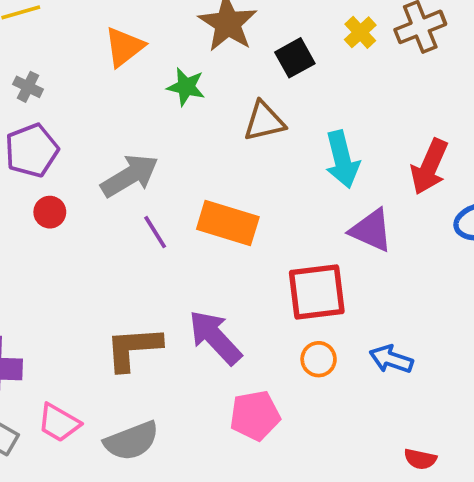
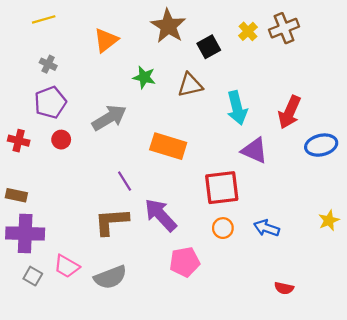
green star: (186, 87) -> (144, 77), moved
purple line: (155, 232) -> (125, 181), moved

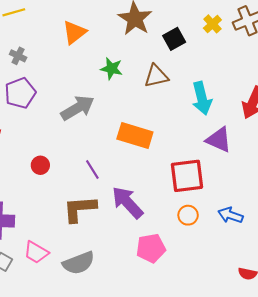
red circle: (61, 140) -> (40, 165), moved

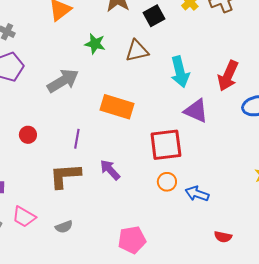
purple line: (92, 170) -> (77, 139), turned 42
purple arrow: (127, 202) -> (110, 170), size x0.7
blue arrow: (231, 215) -> (197, 194), moved
pink pentagon: (151, 248) -> (132, 240), moved
gray semicircle: (79, 263) -> (64, 227), size x0.6

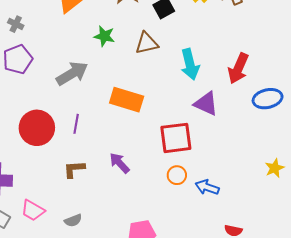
red circle: (28, 135) -> (37, 128), size x2.0
purple line: (77, 139) -> (76, 124), moved
brown L-shape: (65, 176) -> (74, 169), size x0.7

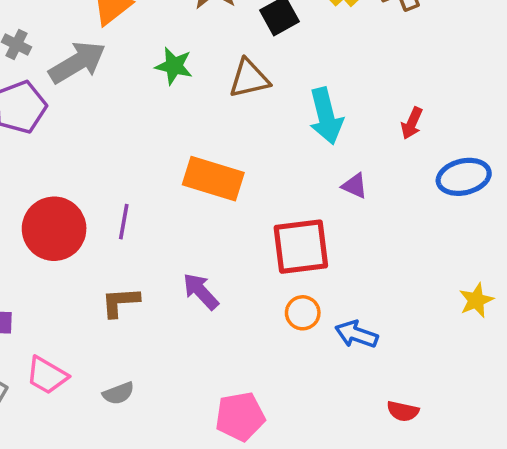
red arrow: (238, 68) -> (412, 123), size x0.6
gray arrow: (72, 73) -> (77, 62), moved
purple triangle: (206, 104) -> (355, 186), size x0.6

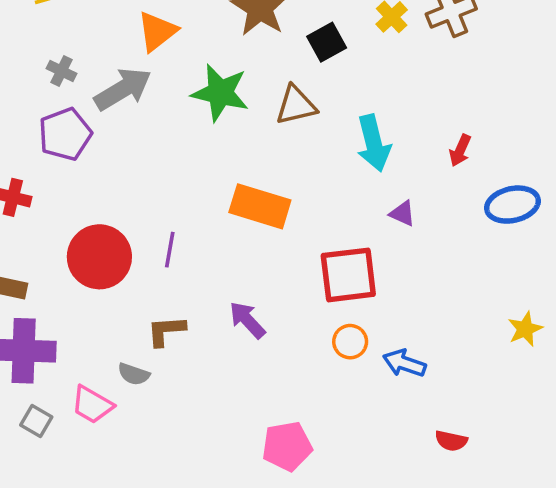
green star: (174, 66) -> (220, 93), size x1.5
gray semicircle: (118, 393) -> (134, 374), moved, turned 40

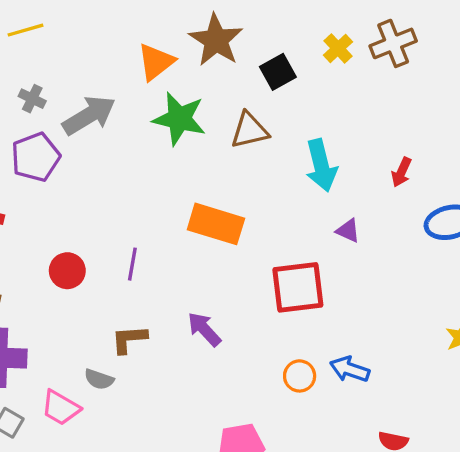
orange triangle: (157, 31) -> (156, 62), moved
red circle: (99, 257) -> (67, 271), size x0.6
orange circle: (350, 342) -> (300, 376), moved

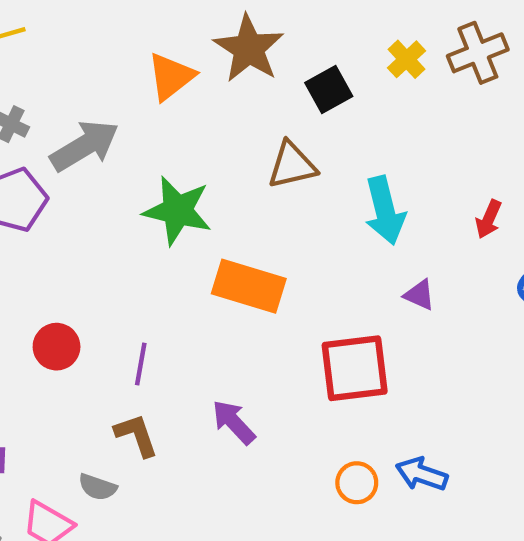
green star: (179, 119) -> (177, 211), moved
purple line: (132, 264) -> (141, 364), moved
brown L-shape: (129, 339) -> (136, 435), turned 75

